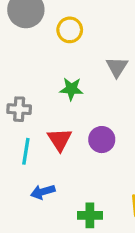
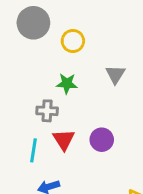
green star: (71, 89) -> (67, 84), moved
gray cross: (19, 109) -> (47, 111), moved

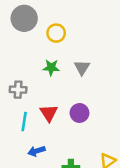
gray triangle: (115, 74) -> (82, 67), moved
gray cross: (47, 111) -> (18, 90), moved

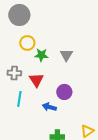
yellow circle: (56, 33) -> (27, 43), moved
red triangle: (49, 113) -> (36, 80), moved
blue arrow: (36, 151) -> (49, 107), moved, turned 32

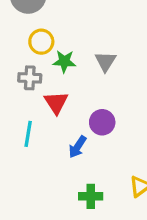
gray cross: (14, 73) -> (30, 78), moved
blue arrow: (49, 107) -> (77, 147), turned -72

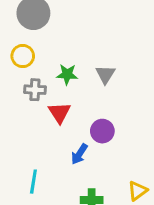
yellow circle: (41, 42) -> (23, 56), moved
cyan line: (28, 134) -> (33, 182), moved

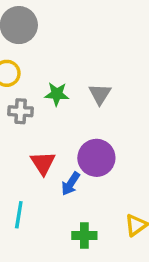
red triangle: (59, 113) -> (43, 163), moved
purple circle: (102, 131) -> (96, 158), size x1.4

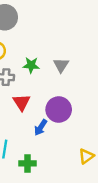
red triangle: (43, 163) -> (22, 102), moved
green cross: (84, 235) -> (27, 163), moved

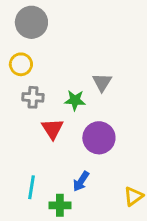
green star: (31, 65) -> (75, 100), moved
blue arrow: (41, 127) -> (81, 181), moved

